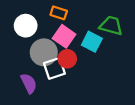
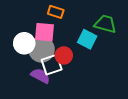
white circle: (26, 26) -> (24, 43), moved
pink square: (64, 36) -> (45, 32), moved, turned -30
purple semicircle: (29, 83) -> (40, 76), moved, turned -36

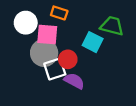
white circle: (24, 43) -> (26, 23), moved
purple semicircle: (40, 76) -> (74, 81), moved

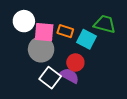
orange rectangle: (59, 13) -> (65, 31), moved
red circle: (68, 59) -> (75, 62), moved
white square: (55, 69) -> (50, 78), moved, turned -35

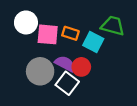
gray circle: (41, 49) -> (40, 71), moved
purple semicircle: (69, 76) -> (65, 64), moved
white square: (50, 78) -> (67, 83), moved

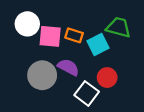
cyan square: (93, 42) -> (98, 44), turned 36
red circle: (81, 67) -> (107, 78), moved
white square: (67, 83) -> (87, 93), moved

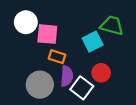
orange rectangle: (74, 35) -> (57, 57), moved
purple semicircle: (68, 67) -> (67, 76), moved, turned 66
gray circle: (42, 75) -> (40, 85), moved

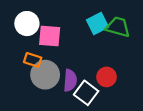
cyan square: (93, 42) -> (97, 24), moved
orange rectangle: (57, 57) -> (33, 60), moved
gray circle: (40, 85) -> (45, 75), moved

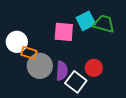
white circle: (27, 24) -> (17, 42), moved
pink square: (50, 36) -> (64, 32), moved

